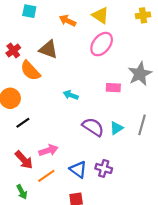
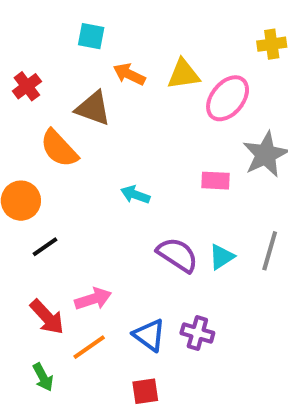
cyan square: (29, 11) -> (91, 36), moved
yellow triangle: (101, 15) -> (183, 74), moved, turned -42
orange arrow: (68, 21) -> (129, 74), moved
pink ellipse: (102, 44) -> (228, 98), moved
red cross: (13, 50) -> (27, 86), moved

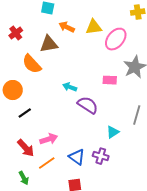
brown triangle: (93, 108) -> (49, 44), turned -30
purple semicircle: (177, 255) -> (88, 105), moved
cyan triangle: (222, 257) -> (113, 132), moved

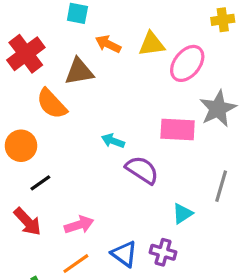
red cross: (16, 33) -> (26, 54), size x1.6
pink rectangle: (110, 80) -> (178, 130), size x1.5
red arrow: (26, 148) -> (27, 222), moved

